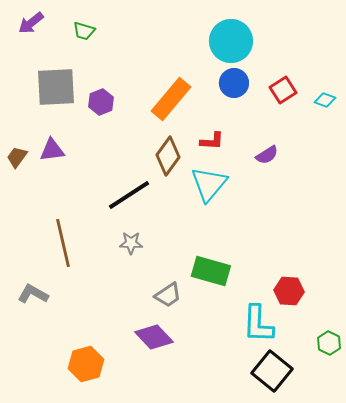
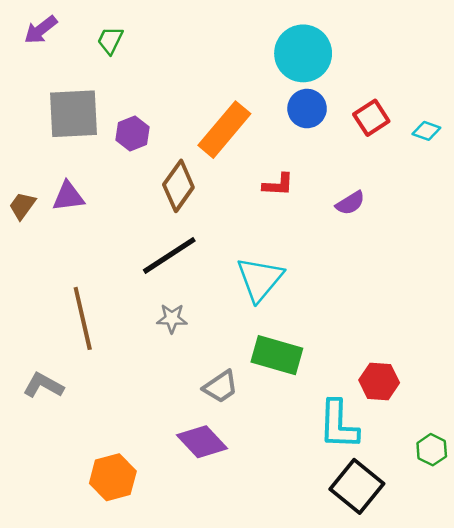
green trapezoid: (84, 31) -> (110, 40), turned 100
brown diamond: (168, 156) -> (178, 186), moved
cyan triangle: (209, 184) -> (260, 279), moved

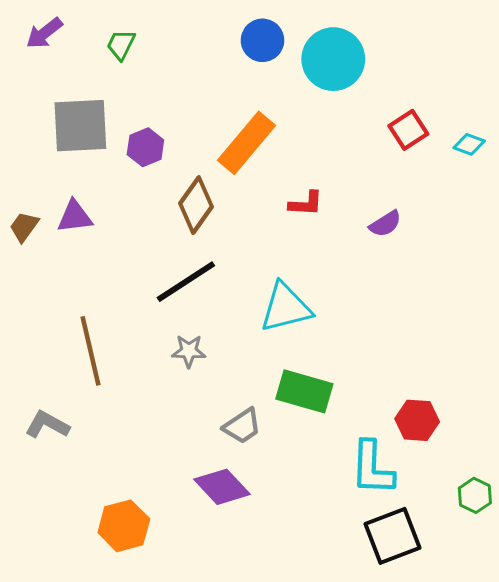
blue circle: (307, 109) -> (262, 40), moved
cyan triangle: (260, 279) -> (286, 308), turned 36
black square: (357, 486) -> (393, 536), turned 30

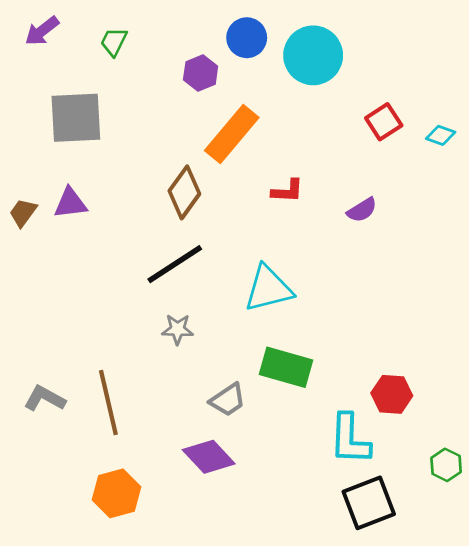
purple hexagon: (145, 147) -> (201, 73), moved
brown line: (91, 351) -> (108, 403), moved

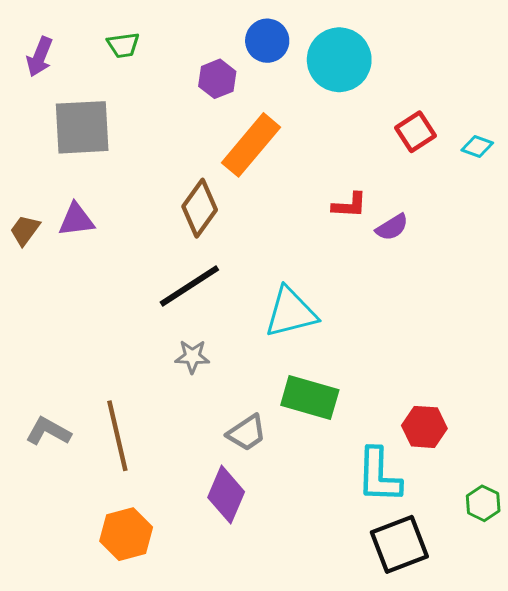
purple arrow: (42, 31) -> (40, 57), moved, turned -30
green trapezoid: (114, 42) -> (123, 45), turned -124
red L-shape: (287, 191) -> (349, 205), moved
purple diamond: (209, 457) -> (226, 495), turned 66

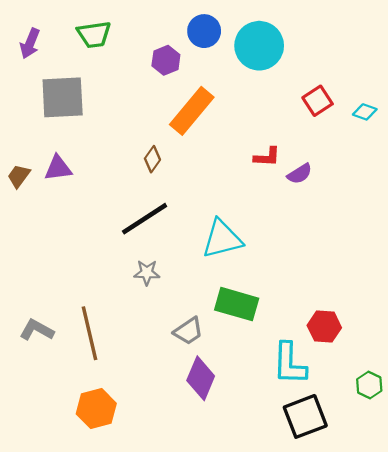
green trapezoid: (123, 45) -> (94, 34), size x1.4
brown diamond: (200, 208) -> (152, 159), size x0.6
purple diamond: (226, 495) -> (201, 378), moved

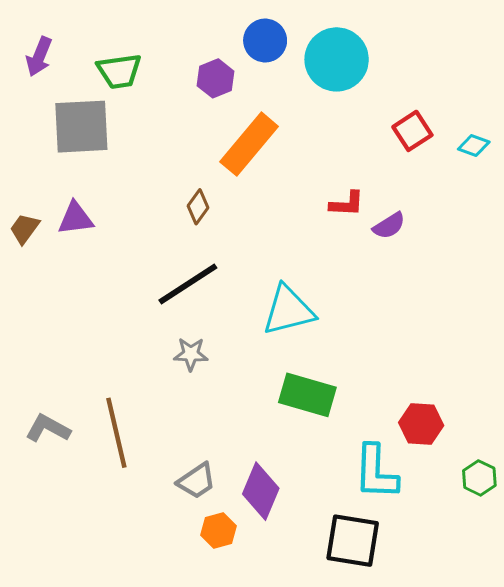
green trapezoid: (94, 34) -> (119, 71), moved
gray trapezoid: (188, 331) -> (197, 481), moved
green hexagon: (369, 385) -> (479, 478), moved
orange hexagon: (96, 409) -> (218, 530), moved, size x0.7
black square: (305, 416) -> (353, 541), moved, turned 30

